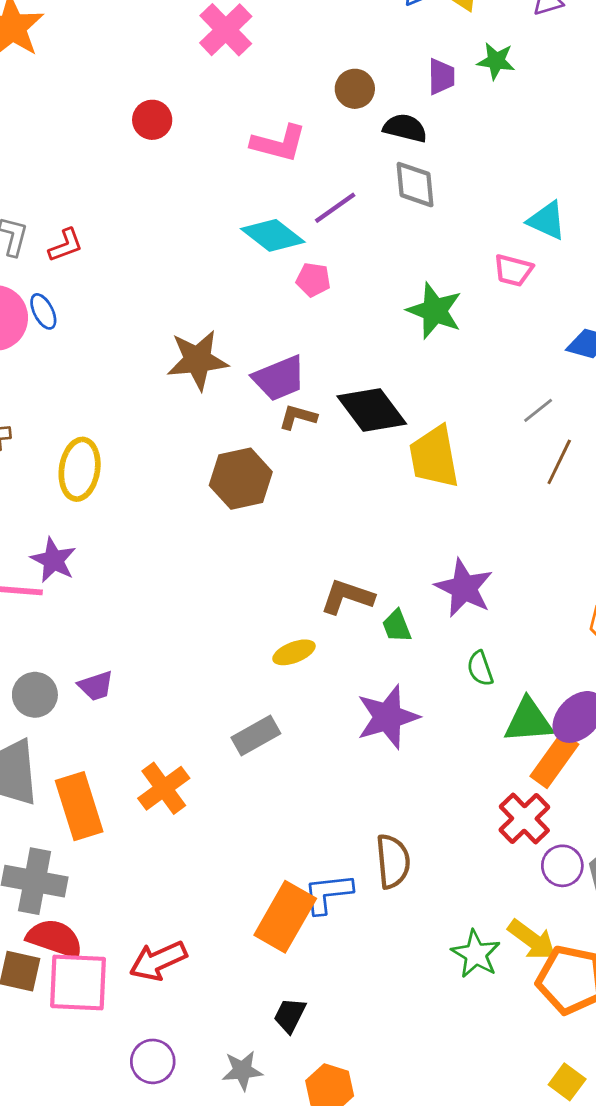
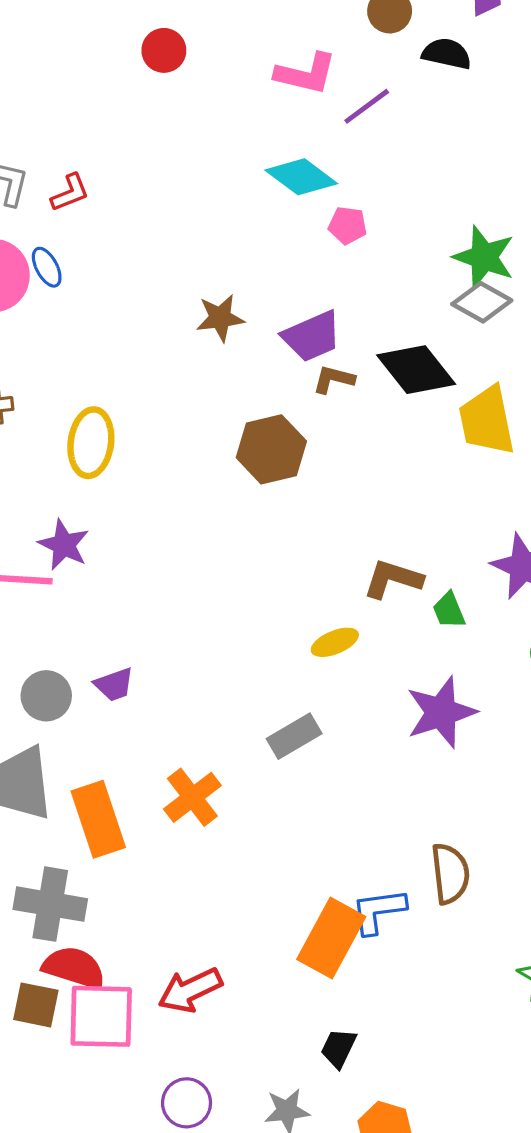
gray diamond: (415, 185) -> (482, 302), moved, turned -54
purple line: (335, 208) -> (367, 106), moved
brown star: (197, 360) -> (220, 318), size x0.7

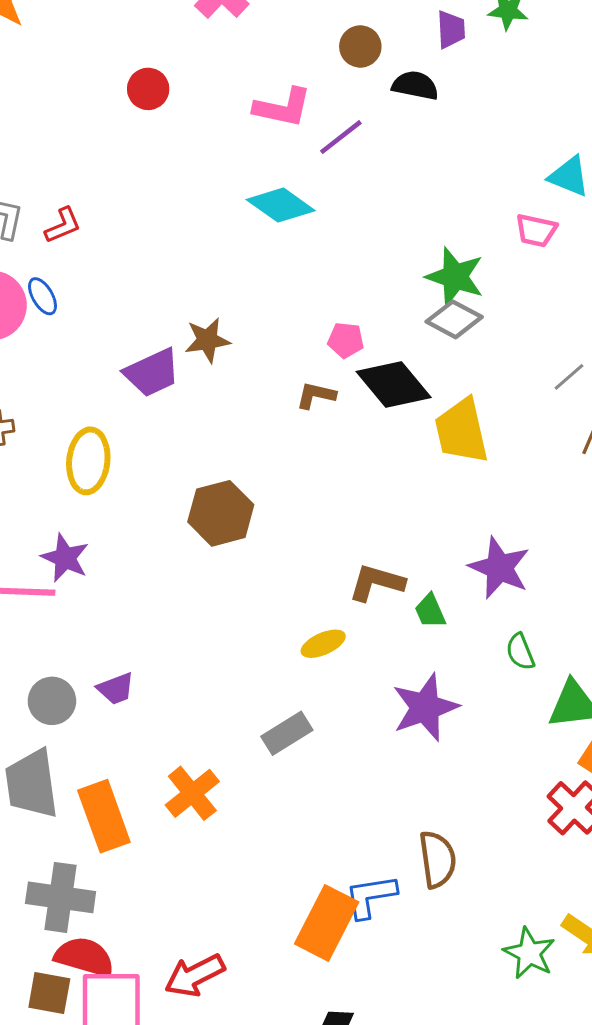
pink pentagon: (348, 225) -> (346, 340), moved
purple trapezoid: (312, 336) -> (152, 373), moved
brown hexagon: (271, 449) -> (221, 513), moved

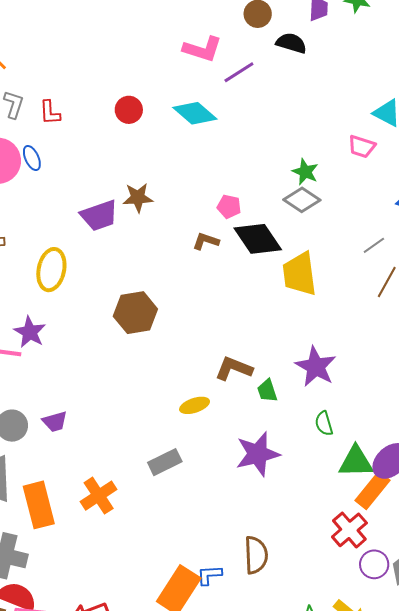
red circle: (148, 89) -> (129, 110), moved
red L-shape: (63, 225) -> (50, 113), turned 104
green star: (455, 277) -> (305, 172), size x0.7
blue L-shape: (370, 896) -> (209, 575), size x0.7

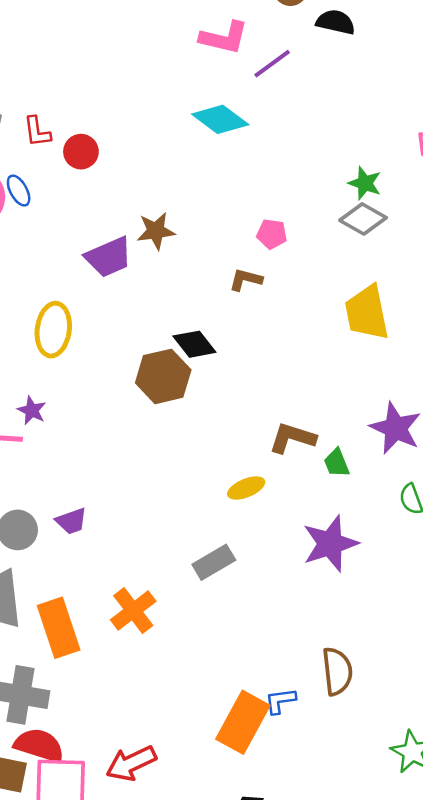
red circle: (129, 110) -> (81, 152), moved
black diamond: (258, 239) -> (194, 344), moved, size x0.7
purple star: (30, 332) -> (32, 410), size x0.7

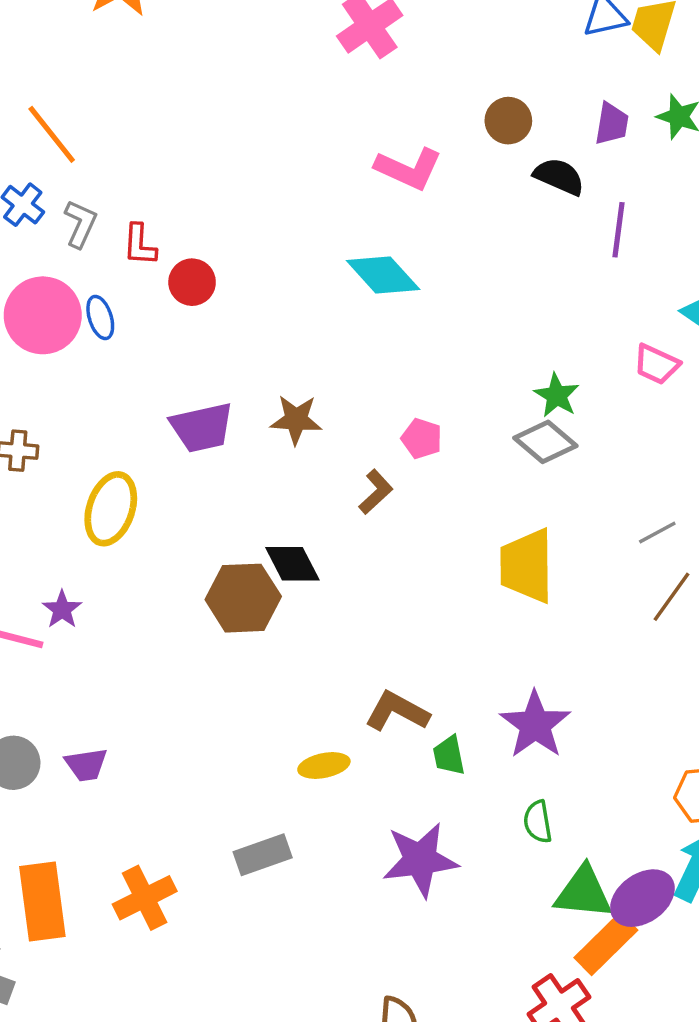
purple line: (272, 64) -> (618, 230), moved, turned -57
brown star: (156, 231) -> (296, 420), moved
brown L-shape: (246, 280) -> (376, 492), turned 112

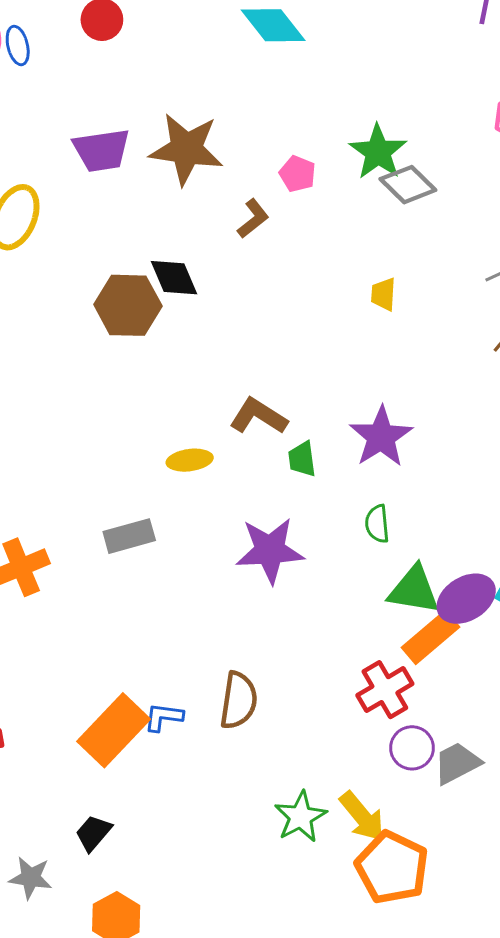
green star: (557, 395) -> (378, 152), moved, size x1.4
brown star: (296, 420) -> (186, 149), size x1.6
yellow trapezoid: (527, 566) -> (383, 294), size x0.5

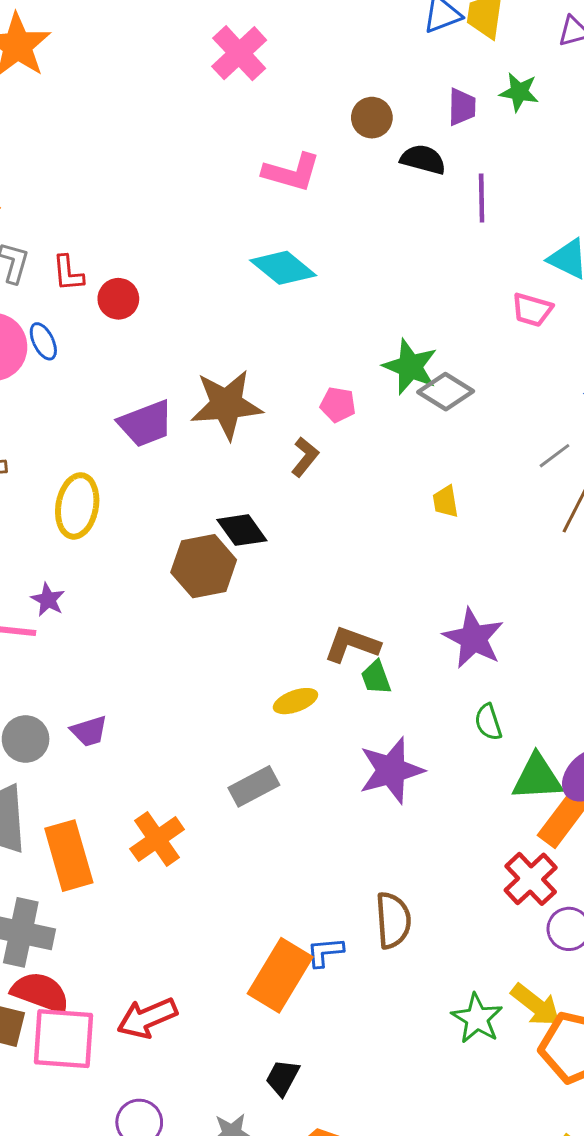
green trapezoid: (302, 459) -> (376, 678), moved

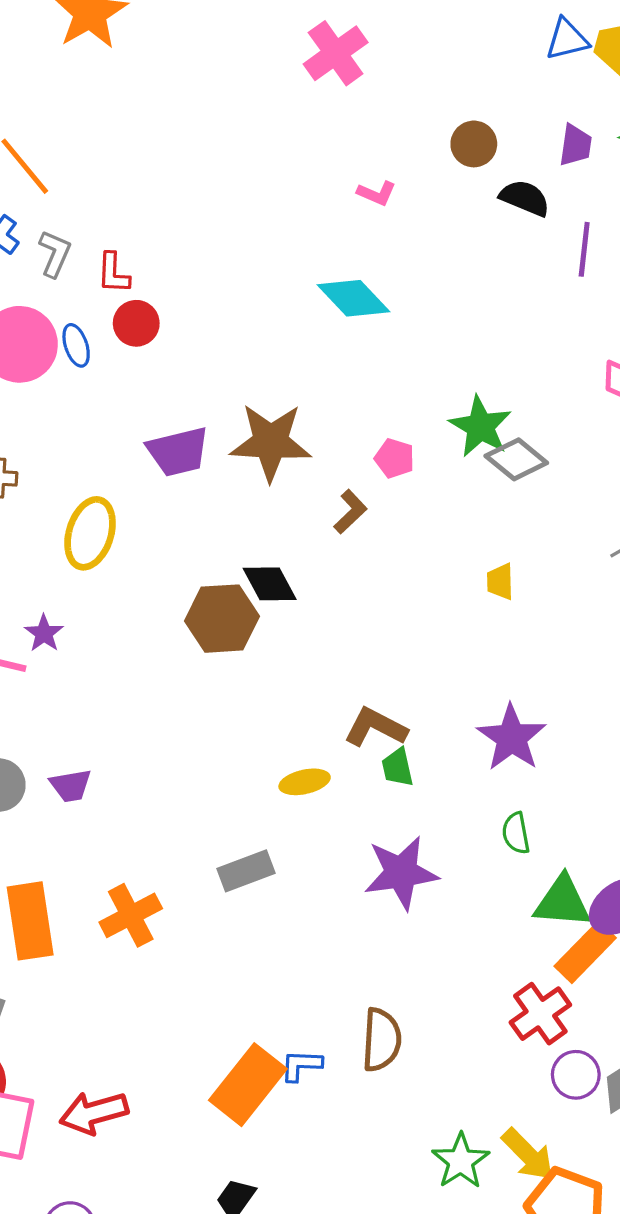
pink L-shape: (292, 172) -> (377, 193), size x0.6
red circle: (118, 299) -> (136, 323), moved

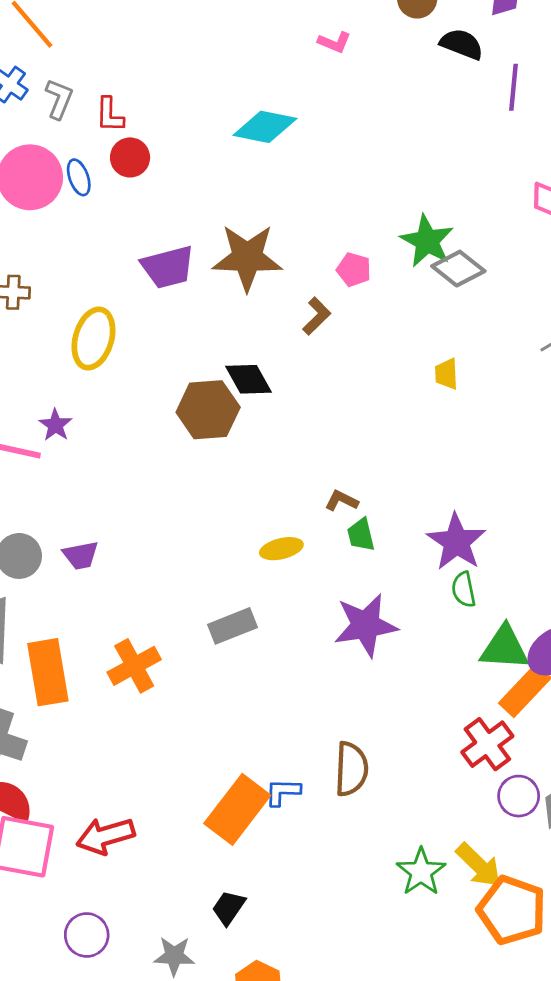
cyan diamond: (353, 298) -> (265, 127), moved, turned -34
brown L-shape: (376, 727) -> (341, 501), size x0.6
purple star: (512, 738) -> (456, 542), moved

